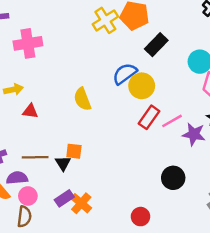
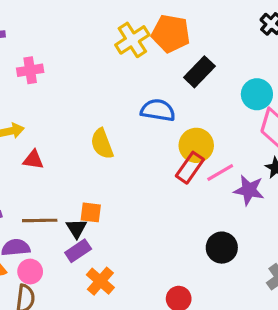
pink cross: (28, 43) -> (30, 70), size x0.7
blue semicircle: (125, 74) -> (158, 110), turned 45
yellow circle: (142, 86) -> (196, 145), moved
purple rectangle: (64, 198) -> (78, 251), moved

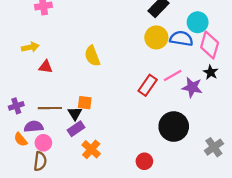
blue semicircle: (158, 110) -> (181, 39), moved
yellow circle: (196, 145) -> (156, 37), moved
red rectangle: (190, 168) -> (148, 85), moved
black circle: (222, 248) -> (174, 127), size x1.4

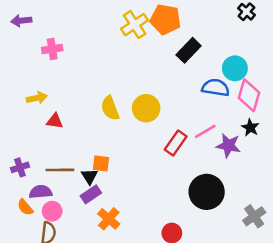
yellow circle: (156, 37) -> (146, 108), moved

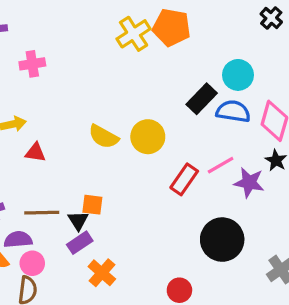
black rectangle: (189, 50) -> (202, 99), moved
cyan circle: (235, 68) -> (238, 75), moved
yellow semicircle: (110, 108) -> (103, 137), turned -40

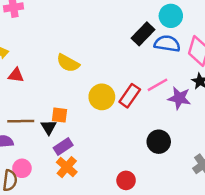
yellow circle: (148, 137) -> (102, 97), moved
black circle: (222, 240) -> (159, 142), size x0.7
purple rectangle: (80, 243) -> (63, 147), moved
pink circle: (32, 263) -> (22, 168), moved

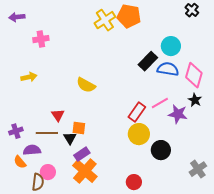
red triangle: (16, 75) -> (58, 115), moved, turned 48
yellow circle: (102, 97) -> (139, 134), moved
orange cross: (67, 167) -> (85, 171), size x1.4

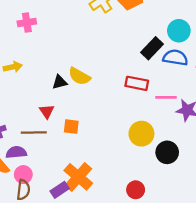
pink line: (160, 103) -> (166, 97), turned 30
red rectangle: (137, 112) -> (137, 83), moved, turned 66
black triangle: (70, 138) -> (60, 82), moved, turned 48
purple rectangle: (82, 154) -> (60, 190), moved
pink circle: (48, 172) -> (23, 175), moved

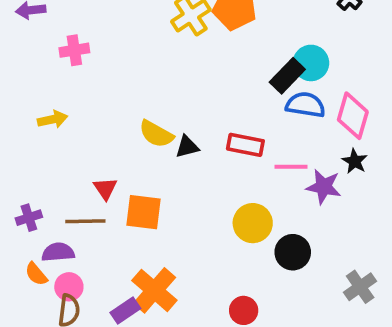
black rectangle: (152, 48) -> (287, 76), moved
black triangle: (60, 82) -> (187, 147), moved
orange square: (71, 127) -> (144, 212), size x1.5

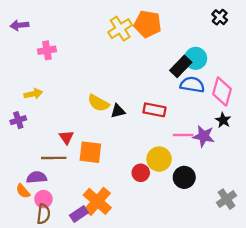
pink line: (291, 167) -> (183, 135), moved
purple cross: (29, 218) -> (18, 120), moved
red circle: (244, 310) -> (141, 173), moved

